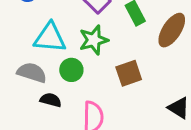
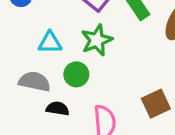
cyan triangle: (50, 38) -> (50, 43), size x0.7
brown square: (129, 73) -> (156, 104), moved

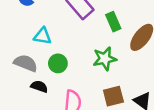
green star: (97, 40) -> (105, 59), moved

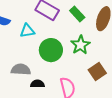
cyan triangle: (43, 36) -> (27, 31), moved
green circle: (58, 63) -> (51, 50), moved, size x1.5

